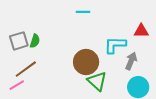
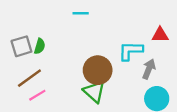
cyan line: (83, 12) -> (81, 13), moved
green triangle: (97, 81) -> (94, 92), moved
pink line: (17, 85) -> (37, 95), moved

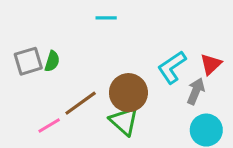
red triangle: (160, 35) -> (211, 64), moved, turned -42
cyan L-shape: (131, 51) -> (172, 67), turned -35
brown line: (29, 78) -> (81, 103), moved

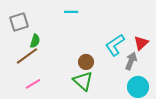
gray square: (28, 61) -> (19, 22), moved
brown circle: (128, 93) -> (86, 62), size x0.6
brown line: (81, 103) -> (27, 56), moved

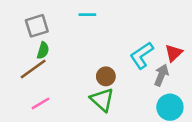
gray square: (19, 22) -> (37, 26), moved

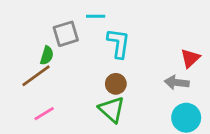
gray square: (37, 26) -> (66, 34), moved
cyan L-shape: (142, 55) -> (119, 43), moved, turned 132
gray arrow: (161, 75) -> (177, 82), turned -105

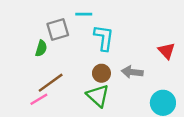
red triangle: (190, 58) -> (166, 51), turned -30
brown line: (36, 76) -> (51, 83), moved
gray arrow: (177, 82) -> (132, 72), moved

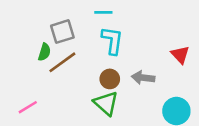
cyan line: (84, 14) -> (103, 12), moved
brown line: (51, 83) -> (62, 62), moved
pink line: (39, 99) -> (28, 107), moved

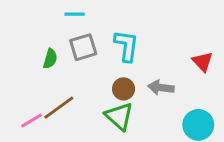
cyan line: (103, 12) -> (75, 14), moved
gray square: (62, 32) -> (83, 47), moved
brown line: (62, 62) -> (59, 108), moved

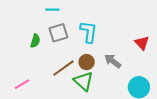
gray arrow: (161, 87) -> (113, 61), turned 30
brown line: (59, 108) -> (63, 68), moved

